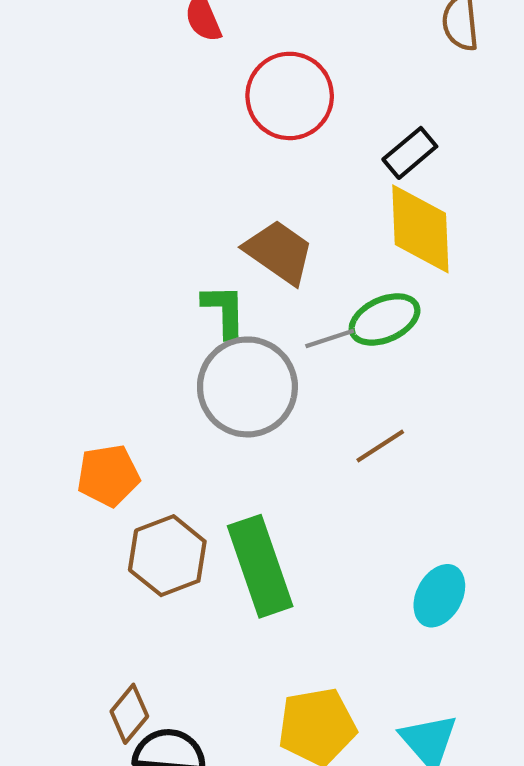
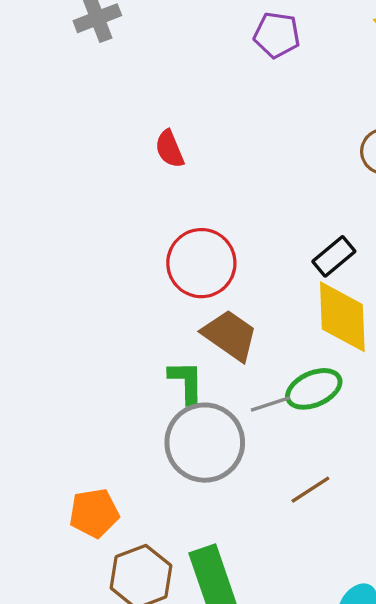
red circle: (290, 96) -> (201, 263), moved

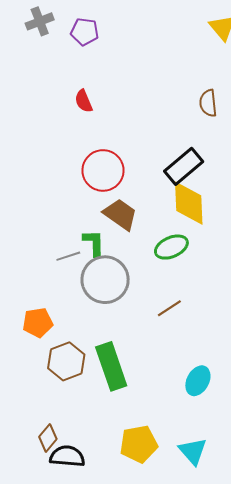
purple pentagon: (277, 35) -> (85, 32), moved
black rectangle: (334, 256) -> (184, 166), size x1.5
gray line: (270, 404) -> (68, 256), moved

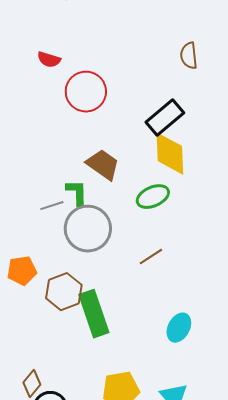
red semicircle: (84, 101) -> (49, 60), moved, turned -50
red circle: (103, 170) -> (86, 92), moved
brown hexagon: (66, 361) -> (64, 292), moved

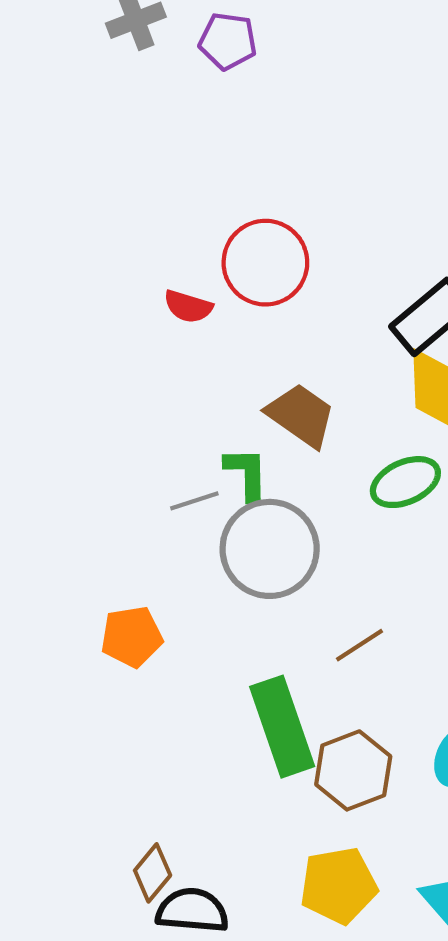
red semicircle: (49, 60) -> (188, 307), moved
brown line: (151, 257) -> (359, 645), moved
brown hexagon: (64, 292) -> (353, 770), moved

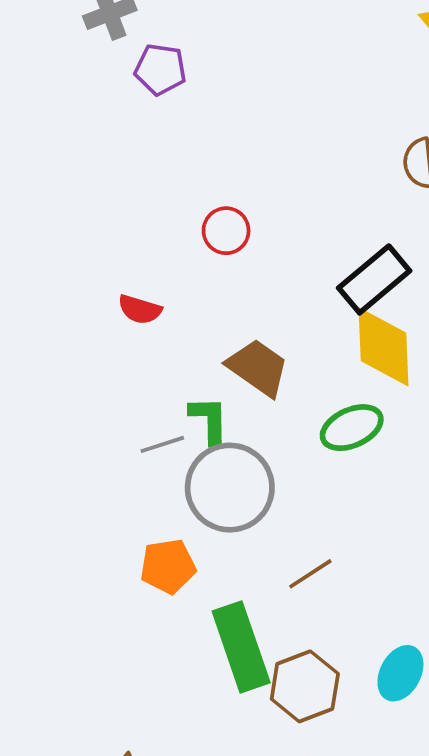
purple pentagon: (228, 41) -> (160, 69), moved
red circle: (265, 263) -> (226, 231), size x0.6
red semicircle: (188, 307) -> (140, 309), moved
orange pentagon: (132, 637) -> (168, 566), moved

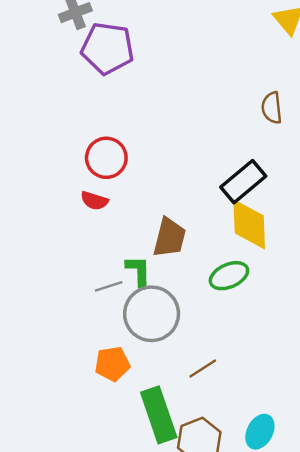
purple pentagon: (160, 69) -> (108, 48), size x1.6
red circle: (226, 231) -> (106, 158), moved, size x1.4
brown trapezoid: (258, 368) -> (169, 238), turned 69

